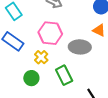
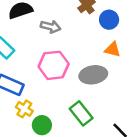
yellow cross: (41, 57) -> (24, 109), moved

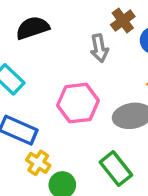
gray arrow: (51, 27) -> (99, 48), moved, turned 66

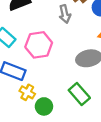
pink hexagon: (78, 103) -> (39, 45), moved

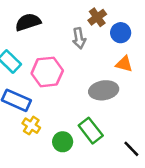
green circle: (44, 106) -> (63, 142), moved

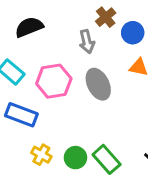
gray ellipse: (104, 90) -> (98, 84), moved, turned 76
yellow cross: (31, 126) -> (41, 155), moved
green rectangle: (91, 131) -> (107, 159), moved

